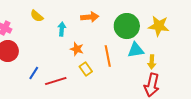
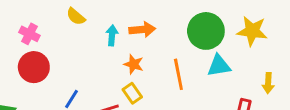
orange arrow: (90, 17) -> (142, 30), moved
yellow arrow: (152, 62) -> (268, 83), moved
yellow rectangle: (86, 69) -> (132, 93), moved

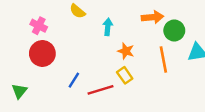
orange arrow: (142, 30) -> (152, 17), moved
green circle: (206, 31) -> (174, 30), moved, size x0.7

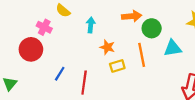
pink cross: (39, 26) -> (44, 27), moved
yellow rectangle: (125, 75) -> (117, 66), moved, turned -72
red line: (100, 90) -> (84, 83), turned -65

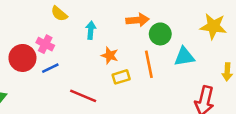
pink cross: (44, 27) -> (45, 44), moved
blue line: (60, 74) -> (50, 68), moved, turned 32
red line: (84, 83) -> (83, 96), turned -75

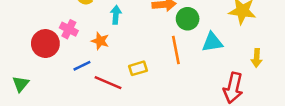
orange star: (110, 55) -> (100, 41), moved
blue line: (50, 68) -> (82, 66), moved
yellow rectangle: (121, 77) -> (138, 68), moved

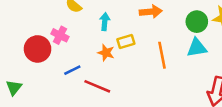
green circle: (188, 19) -> (197, 22), moved
orange star: (100, 41) -> (106, 53), moved
yellow rectangle: (138, 68) -> (126, 41), moved

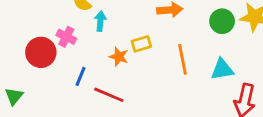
cyan arrow: (105, 22) -> (100, 21), moved
cyan triangle: (197, 48) -> (222, 69), moved
blue line: (72, 70) -> (80, 76), turned -42

